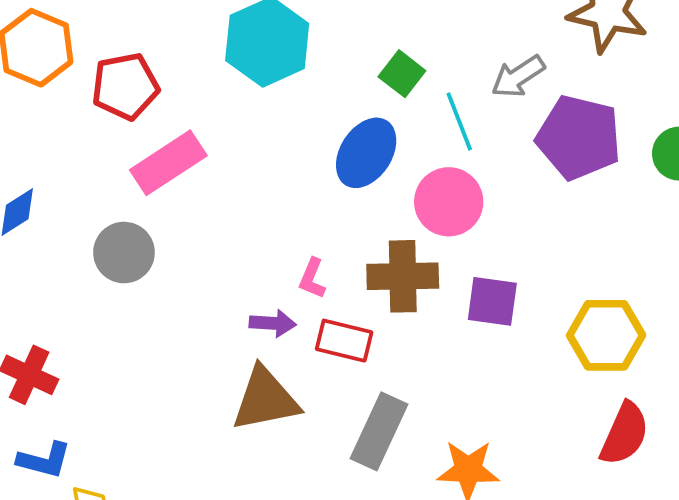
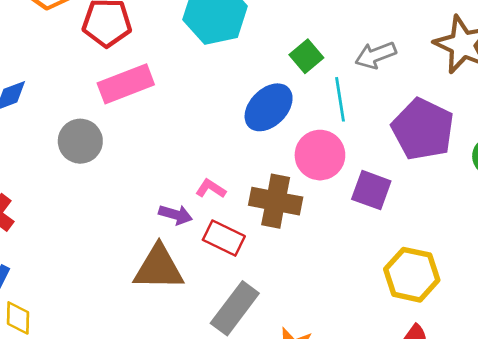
gray arrow: (518, 76) -> (376, 55), moved
pink L-shape: (312, 278) -> (211, 189), turned 88
purple square: (492, 301) -> (371, 190), moved

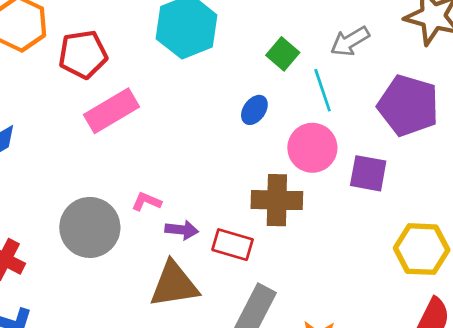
blue ellipse: (269, 107) -> (254, 110), size x0.6
gray circle: (80, 141) -> (90, 227), moved, size x1.4
pink L-shape: (211, 189) -> (147, 202), moved

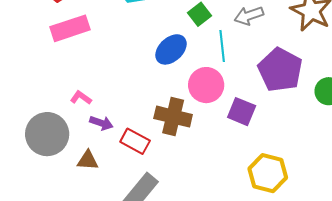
blue ellipse: (254, 110) -> (171, 49), size x1.5
gray circle: (90, 227) -> (47, 134), moved
brown triangle: (174, 284) -> (88, 160), size x0.6

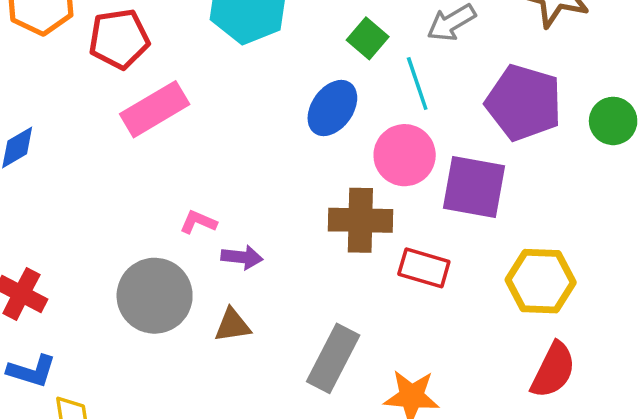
purple square: (242, 112) -> (474, 187), size x1.4
red rectangle: (135, 141) -> (424, 268), moved

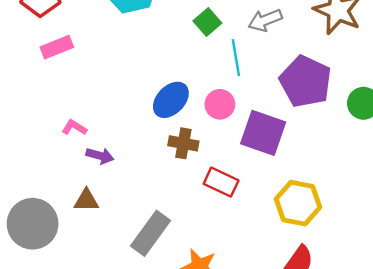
blue ellipse: (332, 108) -> (171, 100), moved
pink rectangle: (155, 109) -> (57, 47), size x0.7
pink circle: (405, 155) -> (220, 104), size x0.7
brown cross: (360, 220) -> (183, 143), size x0.7
gray circle: (155, 296) -> (33, 224), moved

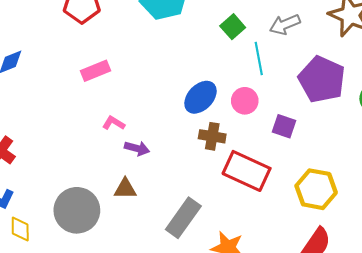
pink rectangle: (57, 47) -> (96, 71), moved
purple square: (263, 133) -> (284, 126), size x0.6
red rectangle: (221, 182) -> (247, 171), size x1.5

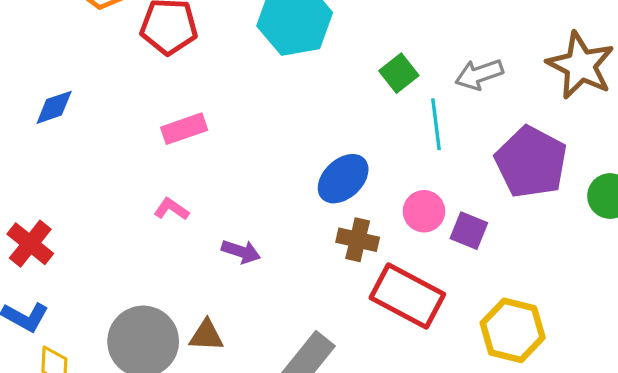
pink circle: (245, 101) -> (424, 211), moved
pink L-shape: (114, 123) -> (171, 209), moved
brown triangle: (125, 189) -> (206, 335), moved

